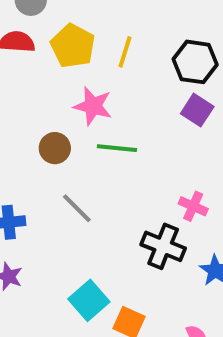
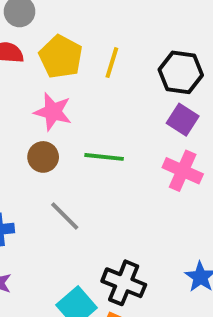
pink star: (93, 106) -> (53, 112), moved
pink cross: (193, 206) -> (183, 171), moved, size x1.4
black cross: (163, 246) -> (124, 283), moved

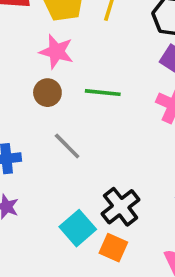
black cross: (124, 283) -> (121, 207), turned 30

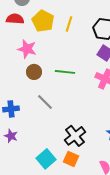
pink star: (56, 52) -> (27, 49), moved
cyan square: (78, 228) -> (46, 159), moved

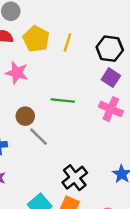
brown circle: (34, 72) -> (25, 116), moved

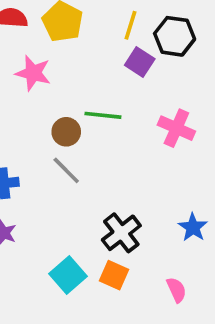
yellow line: (67, 43) -> (130, 25), moved
purple square: (111, 78) -> (140, 62), moved
brown circle: (25, 116) -> (66, 132), moved

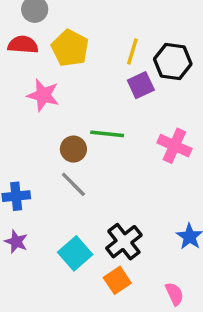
purple square: (140, 62) -> (141, 85), turned 32
cyan square: (68, 275) -> (75, 253), moved
orange square: (114, 275) -> (117, 280), turned 32

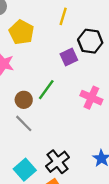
yellow line: (132, 51) -> (63, 16), moved
green line: (107, 134) -> (46, 90), turned -60

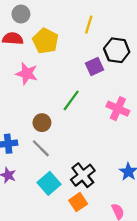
brown circle: (24, 100) -> (42, 123), moved
gray line: (24, 123) -> (41, 148), moved

